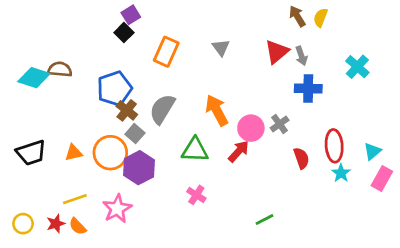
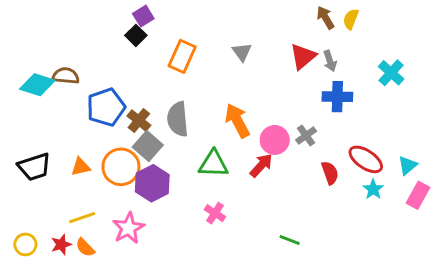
blue pentagon: (114, 89) -> (106, 107), moved
gray semicircle: (162, 109) -> (178, 119), turned -36
gray square: (135, 134) -> (148, 146), size x1.4
red ellipse: (334, 146) -> (366, 159), turned -52
green line: (265, 220) -> (290, 240), turned 48

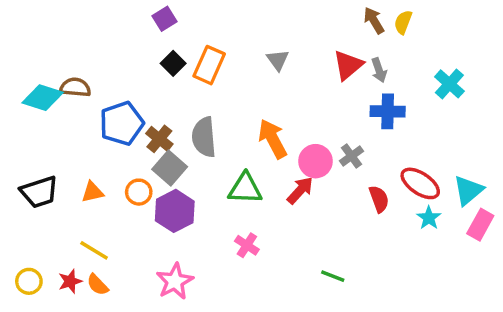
black square: (136, 35) -> (173, 63), moved
cyan triangle: (408, 165) -> (468, 190), size x1.4
orange circle: (121, 167) -> (139, 192), size x0.6
yellow line: (82, 218) -> (94, 250), turned 50
pink star: (128, 228) -> (175, 281), moved

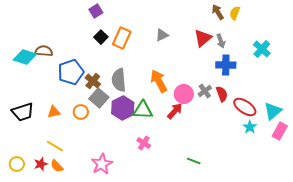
gray triangle: (278, 60) -> (162, 35), turned 40
red semicircle: (379, 199) -> (222, 94), moved
purple hexagon: (175, 211) -> (123, 108), moved

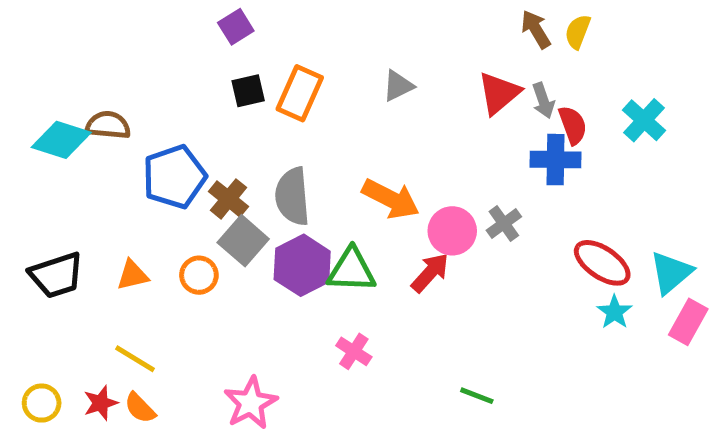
black square: (101, 37) -> (248, 91), turned 32
orange arrow: (159, 81) -> (391, 199), turned 145
red semicircle: (222, 94) -> (573, 125), moved

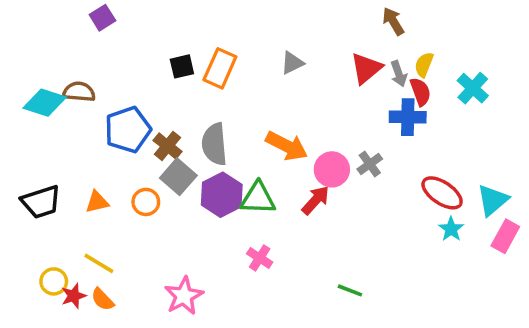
purple square: (236, 27) -> (102, 18), moved
yellow semicircle: (578, 32) -> (424, 65), moved
yellow circle: (42, 403) -> (54, 281), moved

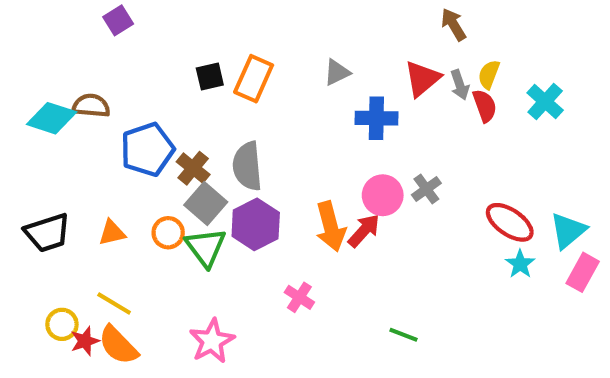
blue cross: (408, 117) -> (376, 118), moved
orange arrow: (287, 146) -> (331, 226), moved, turned 48
green triangle: (258, 198) -> (206, 247), moved, turned 51
orange semicircle: (102, 299) -> (118, 345), size x1.5

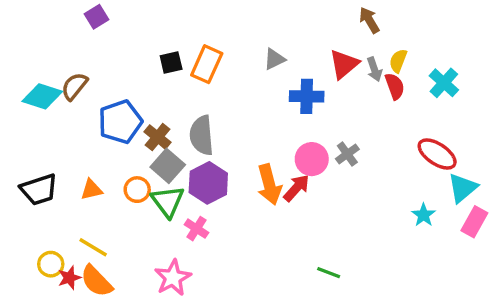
brown semicircle: (91, 106) -> (74, 86), turned -56
red ellipse: (510, 222) -> (437, 154), moved
pink cross: (299, 297) -> (196, 229), moved

